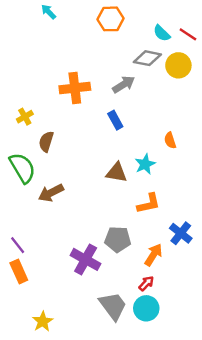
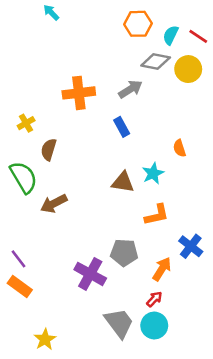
orange hexagon: (111, 19) -> (138, 24), moved
cyan semicircle: (162, 33) -> (171, 35), turned 72
orange rectangle: (19, 271) -> (20, 287), turned -30

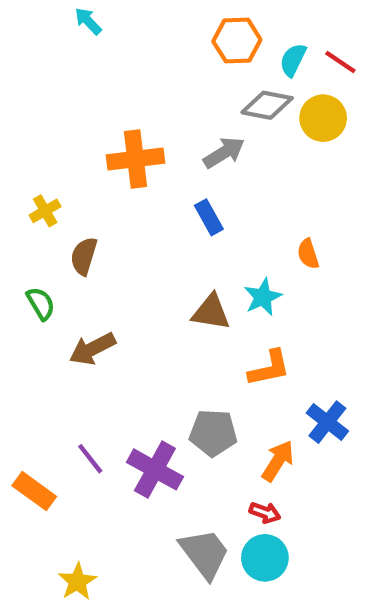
green semicircle: (24, 177) -> (41, 303), size x0.6
purple line: (18, 259) -> (90, 459), moved
red arrow: (154, 299) -> (265, 513), turned 66

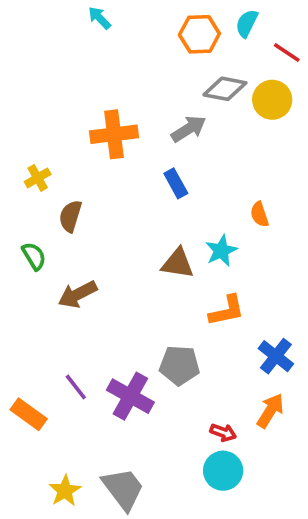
cyan arrow: (88, 21) -> (99, 18), moved
cyan semicircle: (293, 60) -> (247, 23), moved
orange arrow: (278, 461) -> (270, 411), moved
gray trapezoid: (205, 554) -> (123, 489), moved

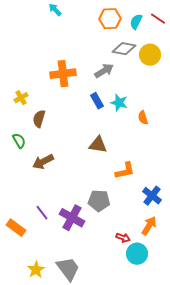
cyan semicircle: (247, 23) -> (136, 22), moved
red line: (287, 52) -> (158, 19), moved
cyan star: (221, 251) -> (119, 103), moved, turned -30
cyan circle: (223, 471) -> (137, 254), moved

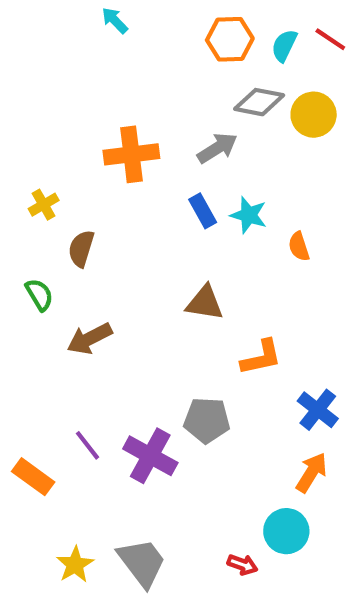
red arrow: (123, 238) -> (242, 565), moved

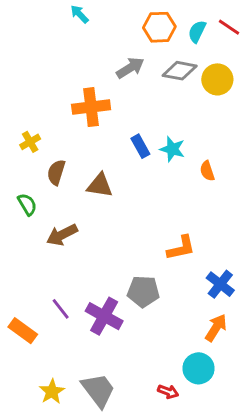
gray arrow: (217, 148) -> (130, 68), moved
brown triangle: (205, 303) -> (100, 185), moved

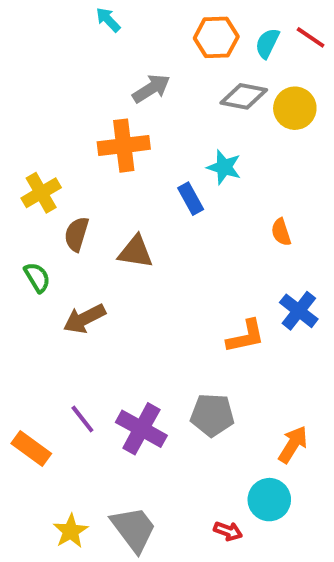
gray arrow: (130, 68) -> (151, 89), moved
yellow cross: (30, 142) -> (41, 193), size x1.4
cyan star: (172, 149) -> (224, 167), moved
blue cross: (220, 284) -> (299, 311), moved
gray pentagon: (143, 291) -> (212, 415), moved

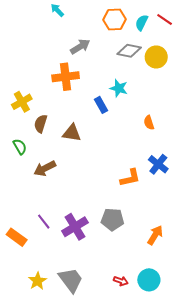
purple cross: (141, 429) -> (75, 227), turned 30
cyan circle: (269, 500) -> (149, 280), moved

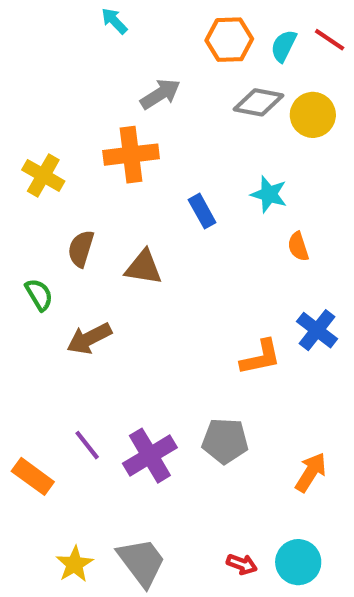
cyan star: (119, 88) -> (269, 194), moved
yellow cross: (22, 102) -> (43, 175), moved, turned -30

